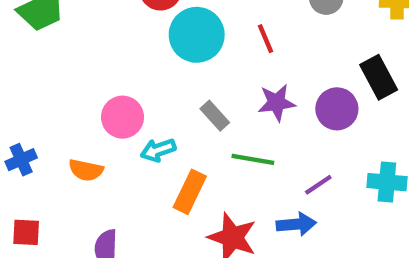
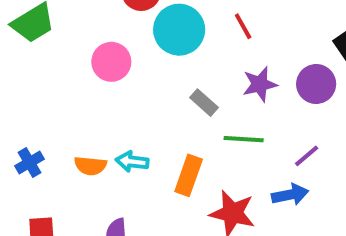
pink circle: (123, 117) -> (111, 62), moved
cyan arrow: (158, 150) -> (132, 162), moved, turned 32

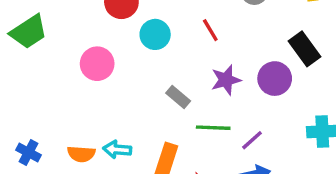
cyan circle: (179, 30) -> (155, 34), size x0.7
purple line: (307, 156) -> (252, 140), moved
blue cross: (29, 163) -> (28, 153), turned -30

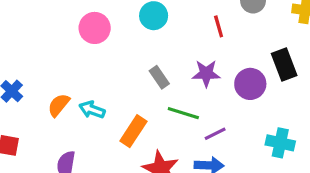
red line: (210, 30) -> (219, 26), moved
orange semicircle: (81, 154) -> (59, 105), turned 110

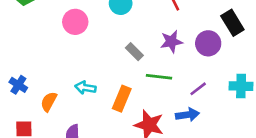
orange semicircle: (59, 105) -> (49, 102), moved
purple line: (215, 134) -> (198, 89), moved

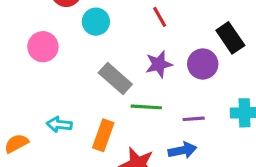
gray rectangle: (134, 52) -> (115, 78), size x1.5
purple line: (198, 89) -> (194, 119), turned 36
orange semicircle: (49, 102) -> (16, 143), turned 36

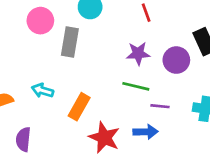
gray rectangle: (115, 78) -> (70, 42), moved, turned 48
green line: (146, 107) -> (136, 86), moved

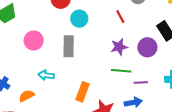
pink circle: (40, 21) -> (34, 40), moved
cyan arrow: (43, 91) -> (46, 75), moved

